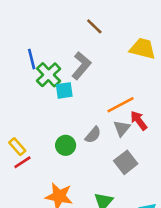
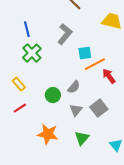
green cross: (49, 75) -> (32, 53), moved
cyan square: (64, 90) -> (85, 53), moved
gray triangle: (122, 128) -> (76, 110), moved
yellow rectangle: (17, 147) -> (19, 84), moved

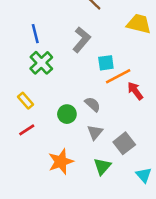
gray semicircle: (74, 87) -> (93, 104), turned -88
gray square: (99, 108) -> (124, 143), moved
orange star: (48, 134) -> (61, 162), turned -30

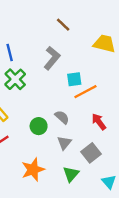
red arrow: (135, 91) -> (99, 122), moved

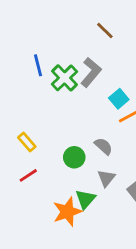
green cross: (15, 79) -> (64, 78), moved
cyan square: (74, 79) -> (119, 99), turned -32
green triangle: (71, 174) -> (85, 199), moved

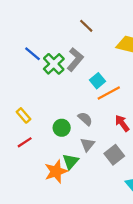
blue line: (38, 65) -> (33, 54), turned -36

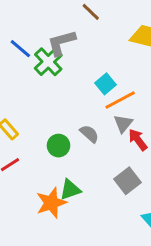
gray L-shape: (75, 59) -> (61, 43), moved, turned -145
gray triangle: (87, 145) -> (123, 123), moved
green triangle: (71, 161) -> (70, 190), turned 30

